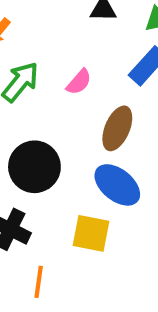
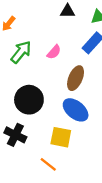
orange line: (39, 282) -> (48, 164), moved, turned -60

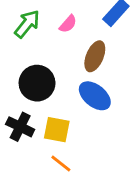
yellow square: (61, 137) -> (57, 130), moved

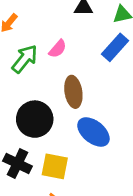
pink semicircle: (68, 24) -> (58, 49), moved
brown ellipse: (95, 56) -> (73, 92), moved, turned -32

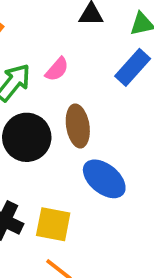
black circle: (35, 119) -> (27, 137), moved

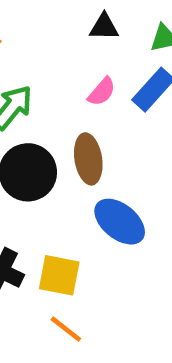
pink semicircle: (57, 69) -> (102, 92), moved

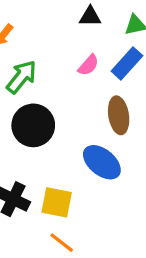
brown ellipse: (88, 159) -> (119, 115), moved

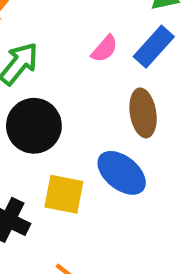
yellow square: (57, 202) -> (64, 194), moved

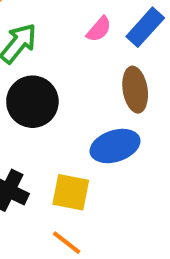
blue ellipse: (122, 173) -> (115, 146), turned -57
yellow square: (64, 194) -> (71, 192), moved

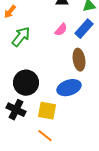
black circle: (32, 102) -> (26, 83), moved

